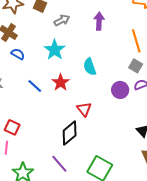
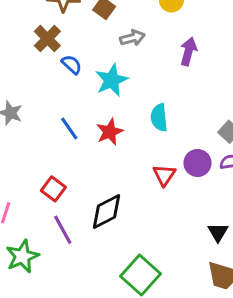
blue semicircle: (18, 54) -> (72, 64), moved
red triangle: (84, 109) -> (164, 175), moved
red square: (12, 127) -> (53, 189), moved
purple line: (59, 164) -> (63, 230), moved

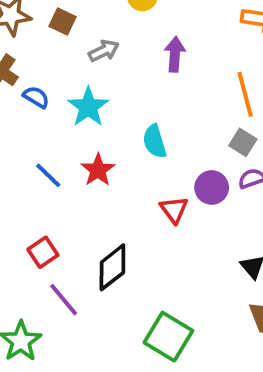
red square: (53, 189) -> (43, 252), turned 30

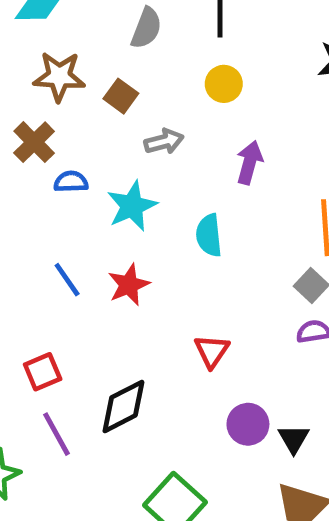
blue semicircle: (36, 97) -> (71, 182), turned -44
cyan semicircle: (155, 141) -> (209, 235), moved
purple circle: (212, 187) -> (248, 424), moved

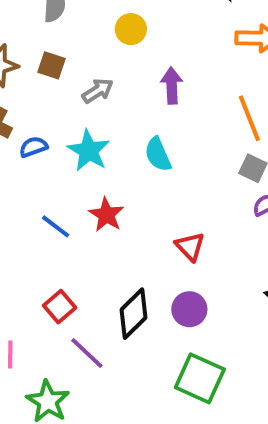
purple circle: (248, 424) -> (189, 309), moved

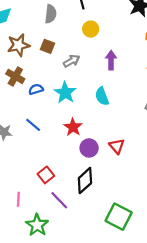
blue line: (56, 226) -> (33, 125), moved
purple circle: (189, 309) -> (89, 148), moved

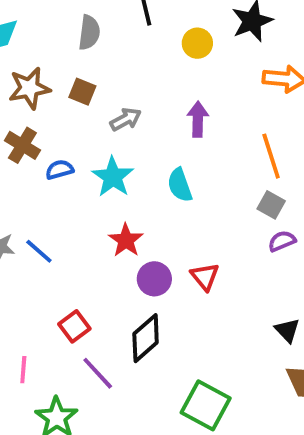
yellow circle: (91, 29) -> (197, 43), moved
blue line: (33, 125) -> (39, 251), moved

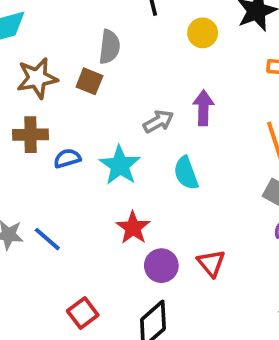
gray semicircle: (89, 33) -> (109, 47), moved
gray arrow: (126, 119) -> (158, 121), moved
brown cross: (22, 145) -> (30, 135), turned -32

